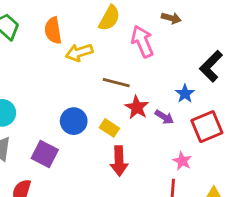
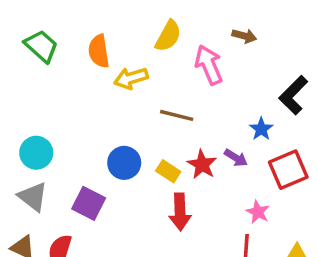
red star: (137, 107) -> (202, 165), moved

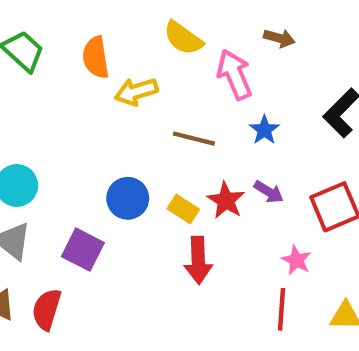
yellow semicircle: (168, 36) -> (183, 38), turned 96
blue star: (261, 129) -> (264, 130), moved

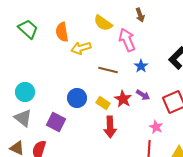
brown arrow: (279, 38) -> (140, 15), moved, turned 56

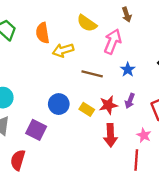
pink arrow: (127, 40) -> (113, 42), turned 45
purple arrow: (143, 95) -> (130, 101), turned 80
red star: (123, 99) -> (108, 105), turned 30
red arrow: (110, 127) -> (110, 135), moved

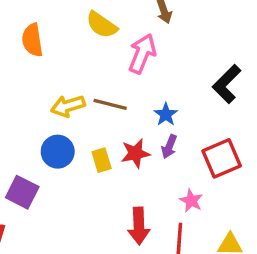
yellow arrow: (63, 50) -> (68, 106), moved
blue star: (128, 70) -> (166, 114), moved
yellow rectangle: (87, 109) -> (102, 160), turned 40
red arrow: (110, 135) -> (139, 226), moved

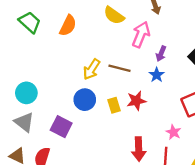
orange semicircle: (32, 40) -> (68, 26), turned -145
yellow arrow: (68, 106) -> (91, 69), turned -40
purple arrow: (169, 147) -> (161, 54), moved

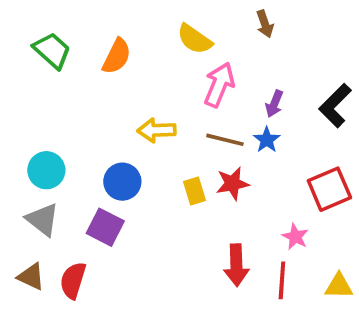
pink arrow: (141, 35) -> (219, 85), moved
brown line: (120, 68) -> (225, 140), moved
yellow arrow: (91, 69) -> (157, 130), turned 55
blue circle: (85, 100) -> (122, 182), moved

